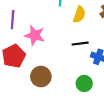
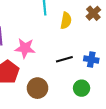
black line: (80, 44) -> (64, 59), moved

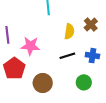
brown cross: (93, 13) -> (91, 25), moved
yellow semicircle: (66, 21) -> (69, 31), moved

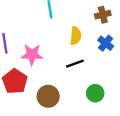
brown cross: (91, 25) -> (103, 15), moved, turned 32
blue cross: (92, 56) -> (106, 43), moved, turned 32

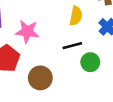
green circle: (95, 93) -> (90, 62), moved

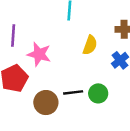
black line: (72, 46) -> (73, 92), moved

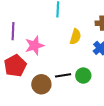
pink star: (39, 54) -> (34, 46), turned -30

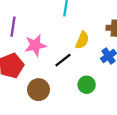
black line: (63, 75) -> (63, 60), moved, turned -35

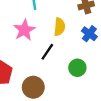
pink star: (35, 45) -> (24, 30), moved

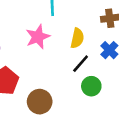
black line: (47, 52) -> (81, 64), moved

